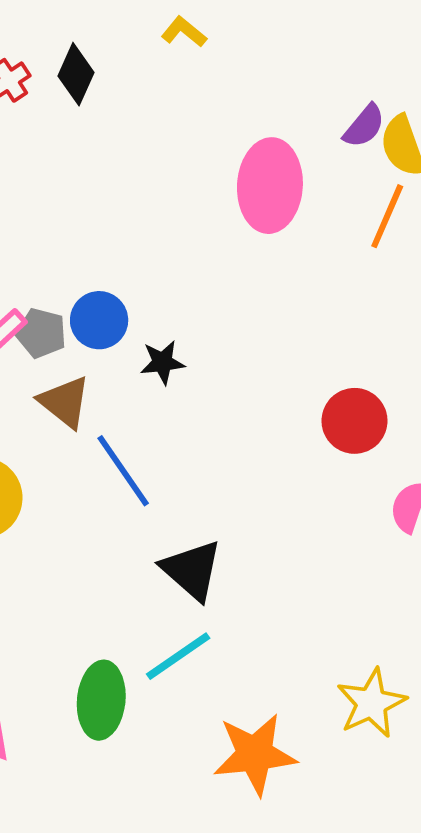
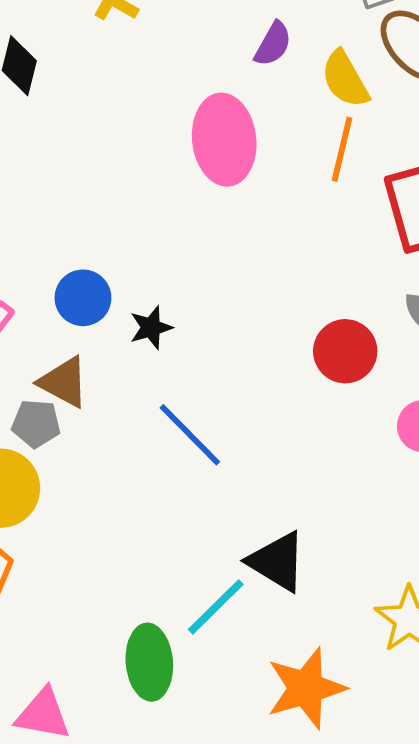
purple semicircle: (364, 126) -> (273, 44), moved
gray pentagon: (41, 333) -> (36, 424), moved
blue line: (123, 471) -> (190, 435), moved
black triangle: (192, 570) -> (277, 561), moved

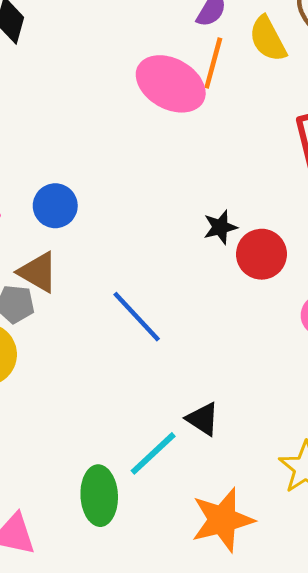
pink ellipse: (224, 140) -> (171, 84), turned -56
orange line: (342, 149) -> (213, 63), moved
black star: (151, 328) -> (220, 227), moved
black triangle: (277, 561) -> (203, 419), size x0.7

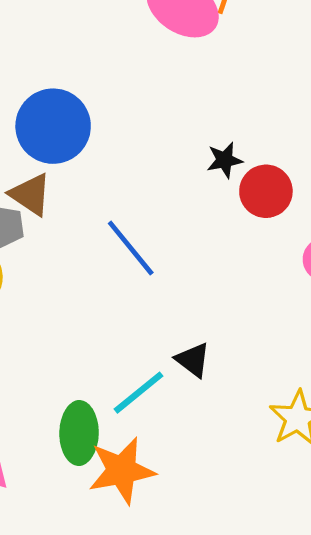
blue circle: (55, 206) -> (53, 126), size x1.6
orange star: (223, 520) -> (122, 471), moved

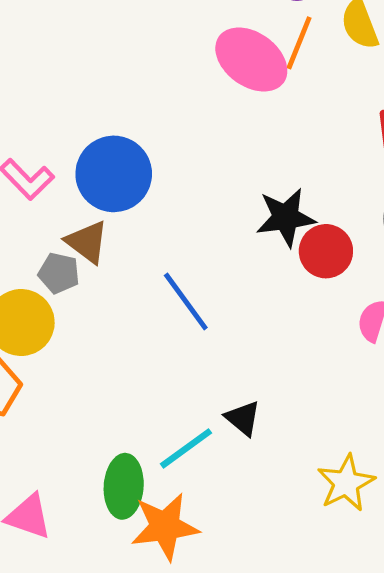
black star: (225, 160) -> (286, 217), size x1.6

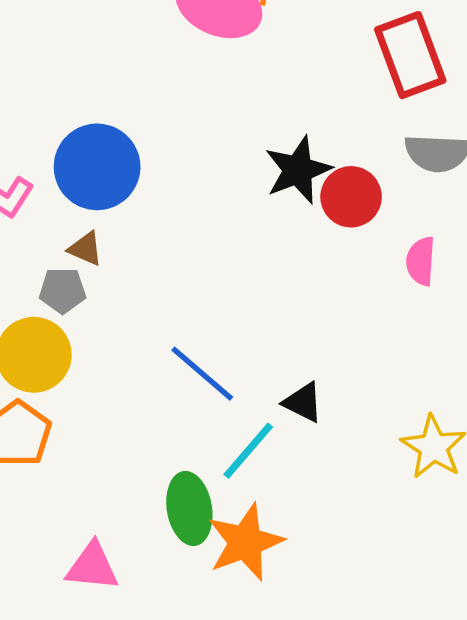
brown triangle: (87, 242) -> (85, 249), size x0.7
blue line: (186, 302) -> (202, 374), moved

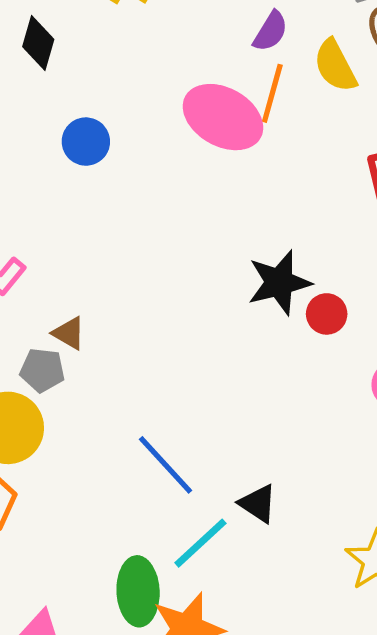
blue circle: (97, 167) -> (86, 142), moved, size x0.6
red circle: (351, 197) -> (327, 314), size x0.7

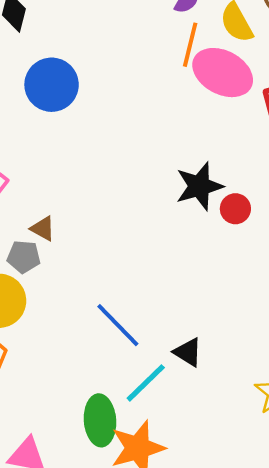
pink ellipse: (223, 117) -> (223, 73), moved
blue circle: (86, 142) -> (52, 85), size x1.5

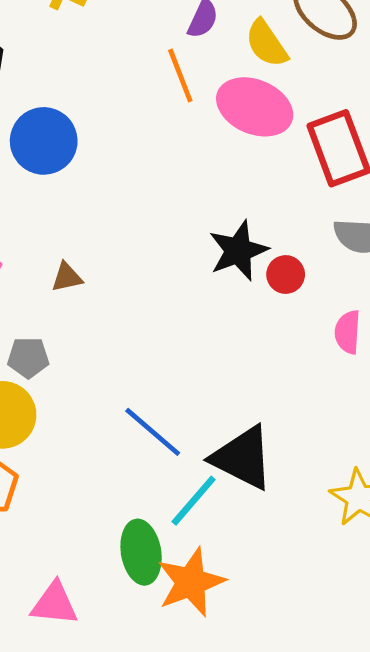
orange line: (190, 45) -> (180, 76), moved, turned -30
brown triangle: (43, 229) -> (67, 277), moved, turned -36
black triangle: (188, 352) -> (243, 458), size x1.8

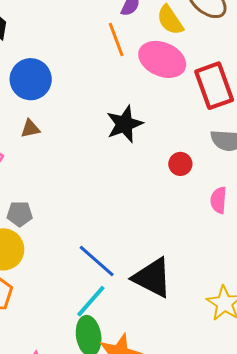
black star: (238, 251) -> (125, 124), moved
brown triangle: (67, 277) -> (30, 129), moved
cyan line: (194, 501) -> (91, 301), moved

